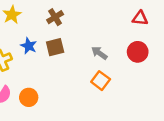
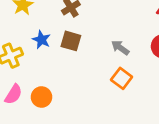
brown square: (55, 47) -> (71, 41), turned 30

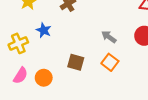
brown square: (71, 41) -> (76, 62), moved

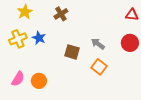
yellow cross: (18, 43) -> (18, 39), moved
brown square: (76, 62) -> (72, 52), moved

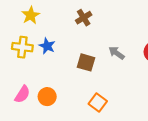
brown cross: (61, 14) -> (84, 18), moved
yellow cross: (18, 39) -> (22, 47), turned 30
orange square: (99, 67) -> (98, 102), moved

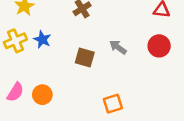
yellow cross: (22, 47) -> (15, 41), turned -30
orange square: (98, 102) -> (113, 104), moved, turned 36

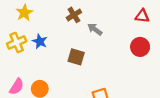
gray arrow: (118, 47) -> (95, 29), moved

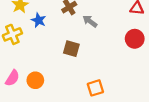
blue star: (40, 41) -> (39, 20), moved

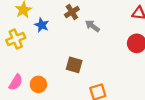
brown square: (71, 49) -> (74, 65), moved

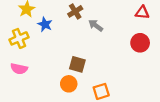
pink semicircle: (16, 82) -> (19, 69), moved, turned 70
orange circle: (38, 84) -> (69, 84), moved

